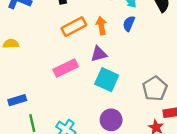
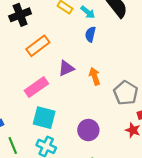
orange arrow: (101, 26) -> (95, 76), moved
cyan square: (107, 80) -> (44, 118), moved

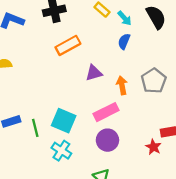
pink rectangle: (36, 87) -> (106, 112), moved
gray pentagon: (126, 93) -> (154, 81), moved
green line: (13, 145) -> (35, 128), moved

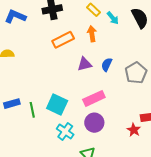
blue semicircle: (124, 41) -> (107, 65), moved
orange arrow: (122, 85) -> (92, 34), moved
cyan cross: (61, 151) -> (65, 132), moved

